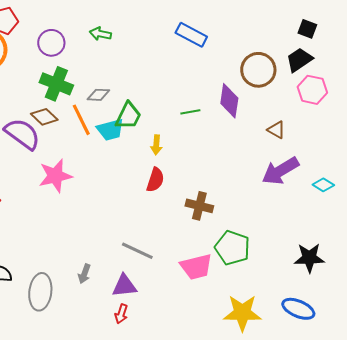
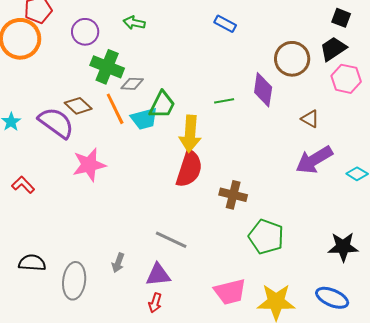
blue rectangle: (191, 35) -> (225, 24), size x0.7
green cross: (56, 84) -> (107, 67), moved
yellow arrow: (156, 145) -> (190, 134), size x1.8
red semicircle: (155, 180) -> (189, 169), size x1.5
pink trapezoid: (196, 267) -> (230, 292), moved

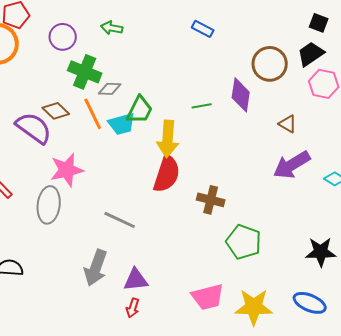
gray line: (171, 240) -> (120, 220), moved
gray arrow: (118, 263) -> (96, 268), size x1.8
gray ellipse: (74, 281) -> (49, 205), moved

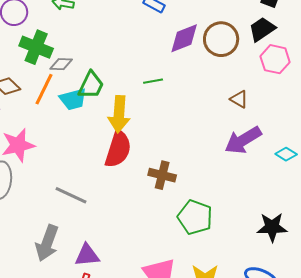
purple diamond: (241, 95) -> (184, 38), moved, turned 60
orange line: (93, 114) -> (44, 89), turned 52

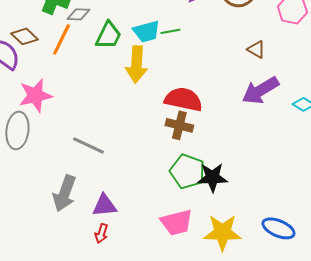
cyan trapezoid: (73, 99) -> (146, 31), moved
red semicircle: (118, 149) -> (183, 99), moved, turned -96
green pentagon: (195, 217) -> (187, 171), moved
black star: (272, 227) -> (212, 177), moved

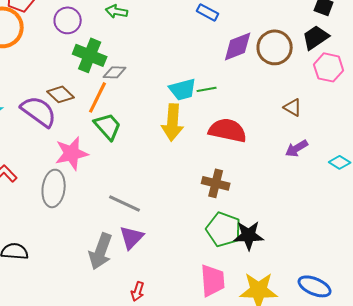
green trapezoid: (108, 35) -> (108, 126), moved, turned -68
purple arrow: (260, 90) -> (297, 148), size x0.6
red semicircle: (183, 99) -> (228, 130), moved
purple triangle: (104, 205) -> (132, 237), moved, turned -40
pink trapezoid: (176, 222) -> (213, 280), turned -80

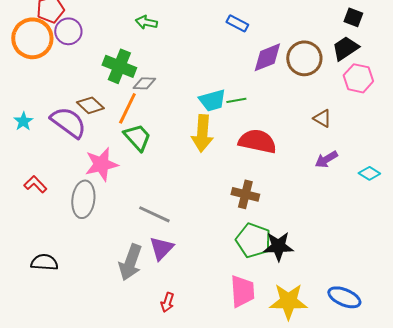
purple circle: (68, 20) -> (68, 31), moved

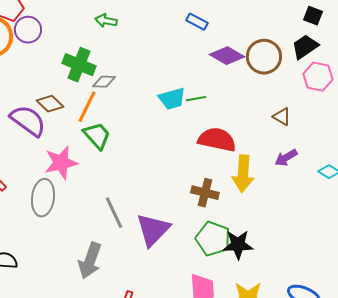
purple diamond: (267, 57) -> (227, 56), turned 52
yellow arrow: (202, 133) -> (243, 174), moved
gray line: (154, 214) -> (114, 213), turned 40
purple triangle: (161, 248) -> (153, 230), moved, size x1.4

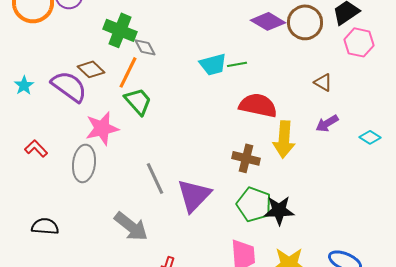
gray diamond: (104, 82) -> (145, 47), turned 60
gray arrow: (90, 261) -> (131, 226), turned -72

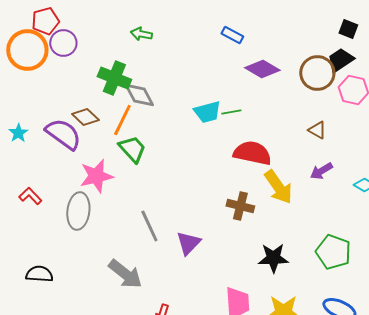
brown circle: (305, 22) -> (317, 73), moved
gray diamond: (145, 47) -> (139, 95), size x1.4
yellow arrow: (284, 139) -> (278, 187), turned -39
purple triangle: (194, 195) -> (188, 243), size x0.7
green pentagon: (254, 204) -> (333, 252), moved

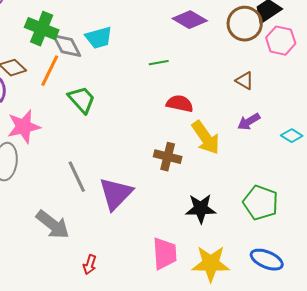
cyan trapezoid: (207, 112) -> (99, 38), moved
green trapezoid: (132, 149) -> (82, 100), moved
red semicircle: (252, 153) -> (180, 104), size x0.7
purple triangle: (188, 243) -> (116, 194), size x1.4

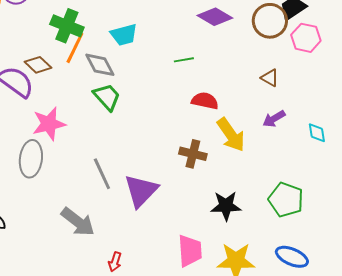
gray diamond: (67, 46) -> (100, 65), moved
orange line: (50, 71) -> (75, 48), moved
cyan diamond: (292, 136) -> (317, 133), turned 50

